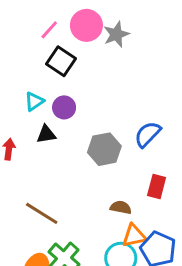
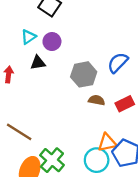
red rectangle: (157, 187) -> (125, 104), turned 48
brown semicircle: (121, 207) -> (97, 100), moved
brown line: (42, 213) -> (19, 132), moved

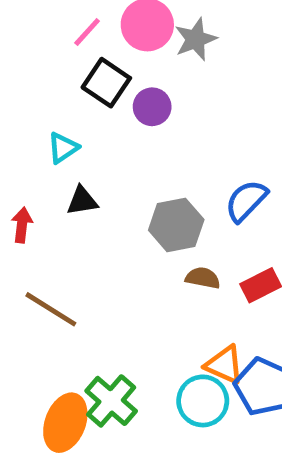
purple circle: (52, 42) -> (152, 107), moved
brown line: (19, 132) -> (51, 309), moved
orange triangle: (107, 143) -> (224, 365), turned 36

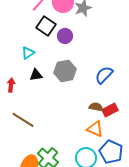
gray hexagon: (176, 225) -> (65, 71), moved
brown semicircle: (203, 278) -> (96, 107), moved
orange triangle: (224, 365) -> (95, 129), moved

